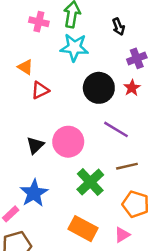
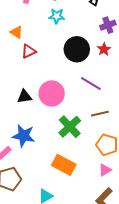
cyan star: (74, 47) -> (57, 16), size x0.7
black triangle: (35, 145) -> (25, 97), turned 35
blue star: (34, 193) -> (24, 136), turned -30
pink triangle: (122, 235) -> (105, 170), moved

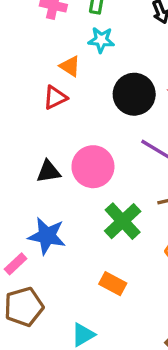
orange triangle: (16, 32) -> (70, 66), moved
orange rectangle: (64, 165) -> (113, 284), size x0.7

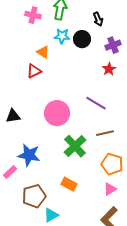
black circle: (134, 94) -> (82, 39), moved, size x0.7
black triangle: (49, 172) -> (13, 116), moved
brown pentagon: (24, 307) -> (34, 196), moved

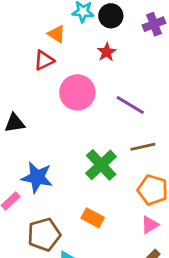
red star: (109, 69) -> (107, 52), moved
pink circle: (57, 113) -> (77, 92), moved

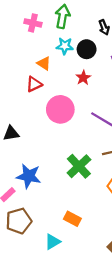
orange rectangle: (93, 218) -> (72, 219), moved
brown pentagon: (44, 235) -> (19, 221), moved

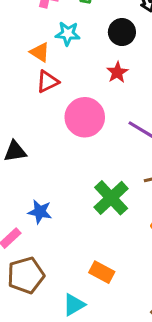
cyan star: (65, 46) -> (68, 34), moved
orange triangle: (44, 63) -> (40, 52), moved
blue star: (29, 176) -> (40, 212), size x0.7

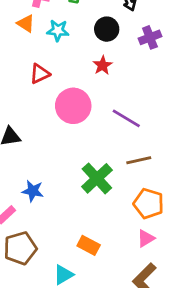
orange triangle: (40, 52) -> (26, 23), moved

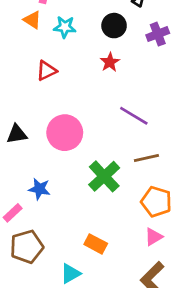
pink circle: (73, 106) -> (65, 133), moved

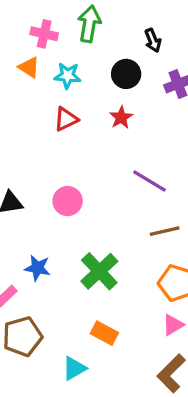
red triangle: (46, 71) -> (66, 119), moved
pink circle: (65, 133) -> (68, 201), size x0.7
green cross: (104, 176) -> (99, 271), moved

